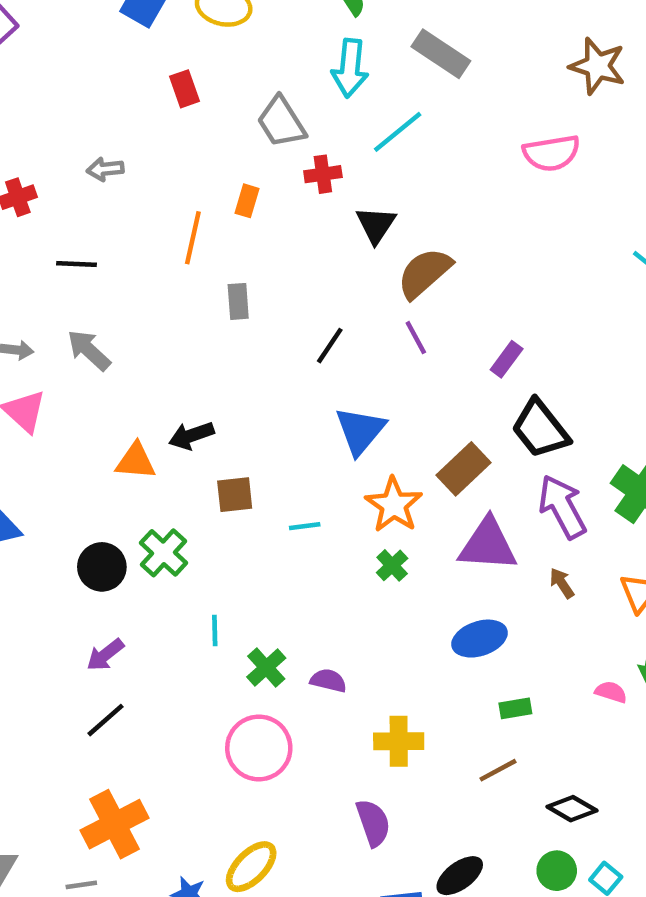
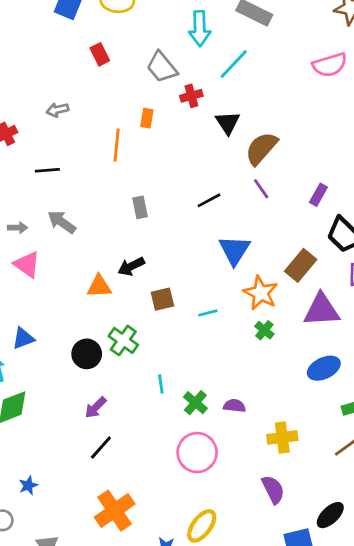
gray rectangle: (238, 301) -> (140, 207), moved
black line: (330, 346) -> (209, 200), turned 35

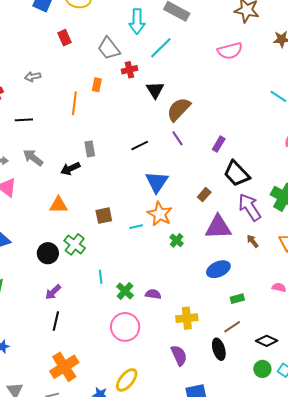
brown rectangle: (301, 265) -> (204, 195), size x0.6
black arrow: (131, 266) -> (70, 169), moved
orange star: (261, 293) -> (160, 214), moved
black line: (101, 447) -> (56, 321), turned -30
black ellipse: (330, 515) -> (219, 349), moved, turned -65

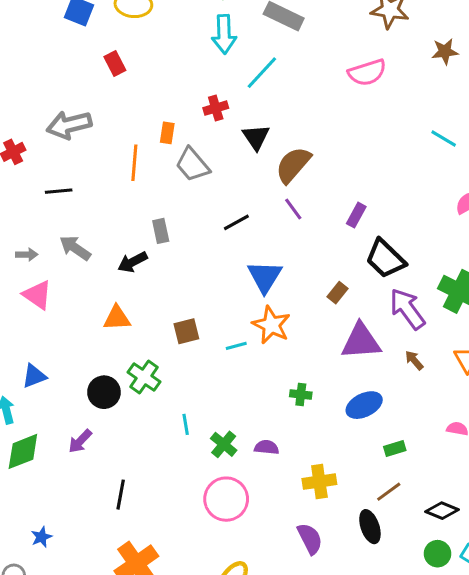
gray trapezoid: (109, 48) -> (192, 165), moved
gray arrow: (33, 77) -> (69, 125), size x1.8
green cross: (177, 240) -> (301, 394), moved, turned -32
purple arrow: (53, 292) -> (80, 441), moved

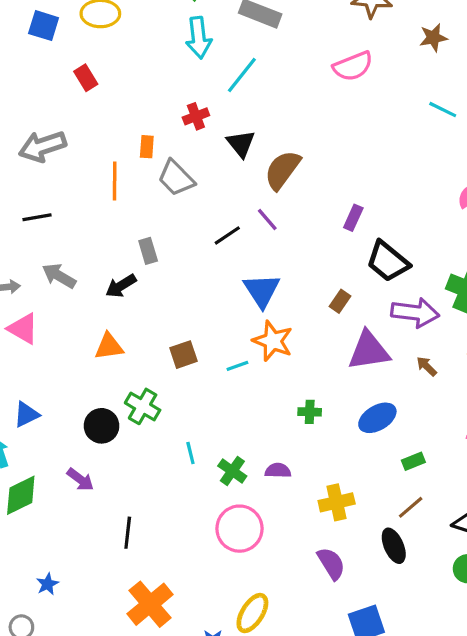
cyan line: (444, 139) -> (443, 110), moved
purple line: (293, 209) -> (267, 220), moved
purple arrow: (407, 309) -> (415, 313), turned 138
purple arrow: (80, 441) -> (80, 480), turned -92

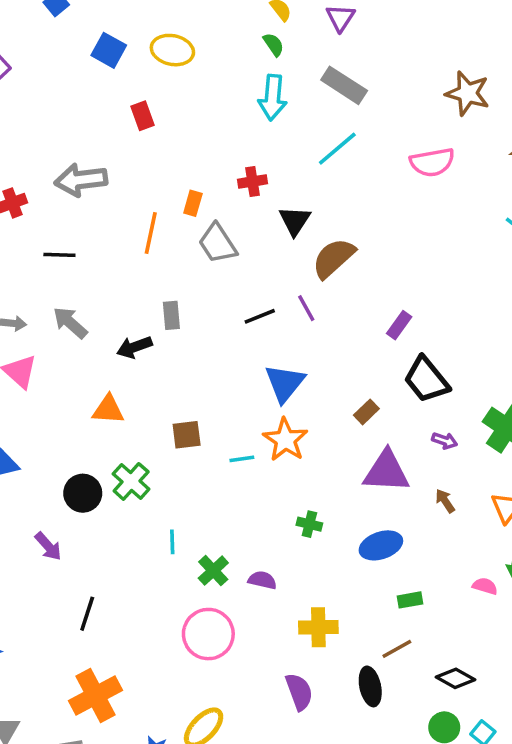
cyan line: (242, 75) -> (337, 149), moved
purple arrow: (415, 313) -> (445, 441), size x0.5

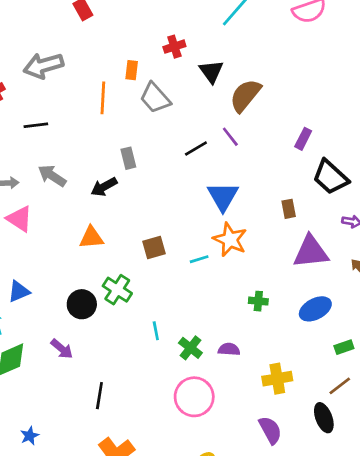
brown rectangle: (366, 412) -> (289, 209), turned -48

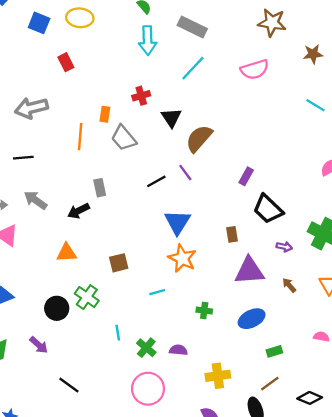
cyan line: (199, 259) -> (157, 292), moved
black line: (99, 396) -> (69, 385), turned -65

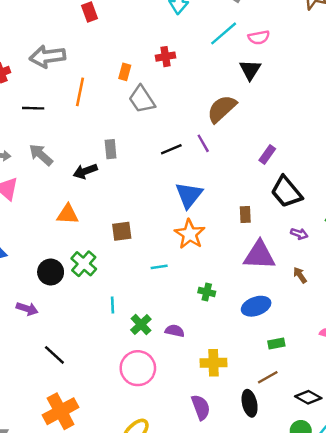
pink semicircle: (255, 70) -> (259, 37), moved, size x0.7
black triangle: (171, 118) -> (250, 70), moved
orange line: (80, 137) -> (80, 92), moved
purple arrow: (39, 345) -> (27, 309), turned -30

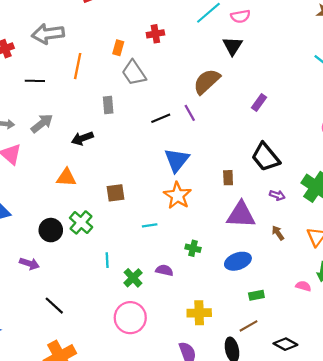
gray rectangle: (111, 149) -> (108, 105), moved
gray arrow: (41, 155) -> (42, 123), turned 100
purple rectangle: (267, 155) -> (259, 102), moved
purple semicircle: (175, 331) -> (164, 270), moved

